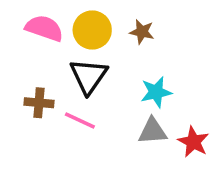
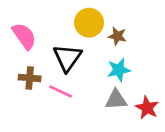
pink semicircle: (44, 28) -> (24, 36), moved, turned 36
yellow circle: (92, 30) -> (89, 23), moved
brown star: (142, 32) -> (117, 36), moved

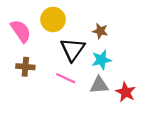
yellow circle: (89, 23) -> (53, 19), moved
black triangle: (67, 58) -> (73, 49), moved
pink line: (61, 91) -> (66, 78), moved

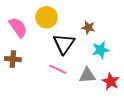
cyan star: (101, 60) -> (101, 50), moved
brown cross: (25, 67) -> (13, 59), moved

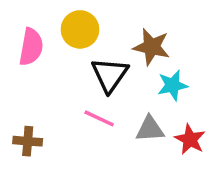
pink semicircle: (18, 27) -> (31, 47), turned 45
brown star: (88, 27) -> (152, 47), size x1.5
brown cross: (13, 59) -> (28, 141), moved

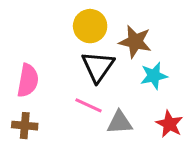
yellow circle: (80, 29) -> (90, 26), moved
pink semicircle: (31, 47) -> (28, 80), moved
gray triangle: (150, 129) -> (120, 122), moved

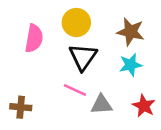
brown star: (135, 42) -> (131, 32), moved
pink semicircle: (28, 80) -> (34, 38), moved

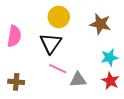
pink semicircle: (34, 38) -> (14, 36), moved
black triangle: (83, 57) -> (51, 43), moved
cyan star: (131, 65) -> (109, 57), moved

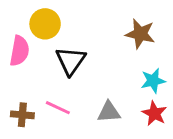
yellow circle: (59, 17) -> (45, 24), moved
pink line: (58, 69) -> (58, 108), moved

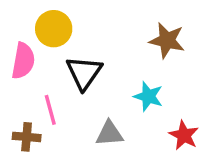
cyan star: (153, 81) -> (148, 96), moved, turned 30
pink line: (58, 108) -> (50, 110), moved, turned 50
gray triangle: (109, 112) -> (109, 134), moved

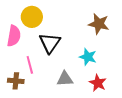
red star: (184, 135) -> (98, 83), moved

